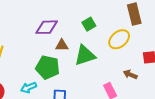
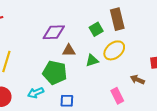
brown rectangle: (134, 14) -> (117, 19), moved
yellow ellipse: (119, 39) -> (114, 50), moved
green triangle: (85, 55) -> (92, 60), size x0.6

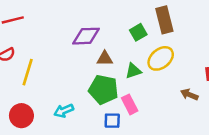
green pentagon: (55, 73) -> (103, 90), moved
pink rectangle: (117, 96) -> (130, 104), moved
blue square: (67, 101) -> (112, 121), moved

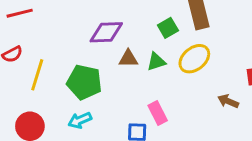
green triangle: (133, 71) -> (156, 62), moved
green pentagon: (103, 90) -> (84, 82), moved

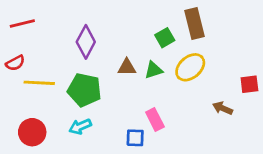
purple diamond: (106, 32) -> (86, 42), moved, turned -60
yellow line: (37, 75) -> (39, 83), turned 76

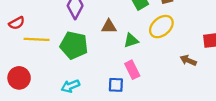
green triangle: (154, 70) -> (131, 41), moved
cyan arrow: (80, 127) -> (70, 86), moved
red circle: (32, 132) -> (19, 78), moved

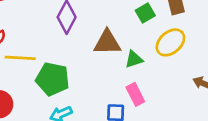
brown triangle: (109, 27) -> (107, 42), size x1.5
green pentagon: (74, 45) -> (53, 79), moved

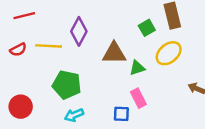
yellow line: (20, 58) -> (49, 46), moved

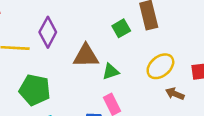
yellow ellipse: (169, 53) -> (160, 66), moved

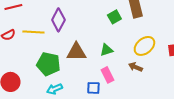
brown triangle: (86, 56) -> (76, 52), moved
brown arrow: (175, 94) -> (135, 67), moved

